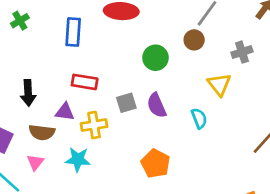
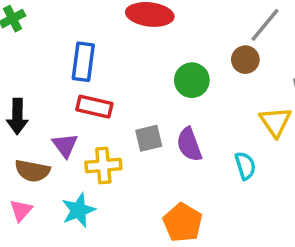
blue rectangle: (73, 32) -> (83, 62), moved
purple triangle: (65, 112) -> (65, 145), turned 42
cyan star: (78, 159) -> (78, 210), turned -30

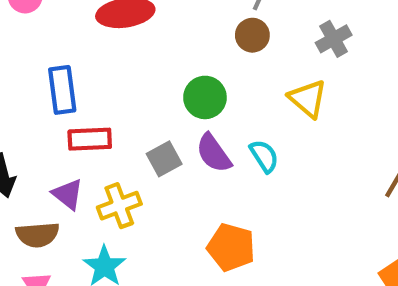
green circle: (192, 80) -> (205, 97), moved
cyan semicircle: (245, 166) -> (264, 156), moved

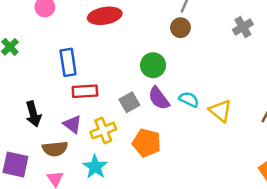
gray cross: (334, 39) -> (243, 27), moved
yellow triangle: (308, 99) -> (220, 111), moved
cyan semicircle: (264, 156) -> (189, 99), turned -30
orange pentagon: (231, 247) -> (147, 143), moved

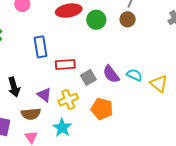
green circle: (153, 65) -> (96, 20), moved
red rectangle: (85, 91) -> (65, 65), moved

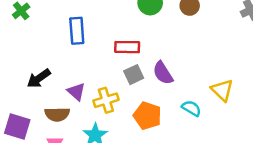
red rectangle: (65, 65) -> (127, 47), moved
cyan semicircle: (134, 75) -> (191, 108), moved
black arrow: (14, 87) -> (39, 78), turned 66

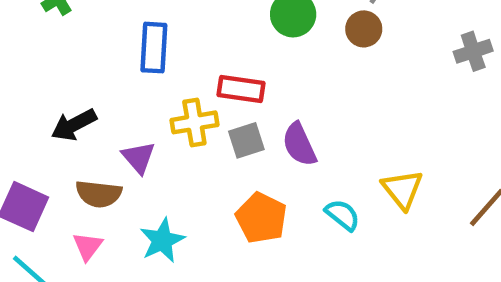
yellow cross: (106, 100) -> (194, 122), moved

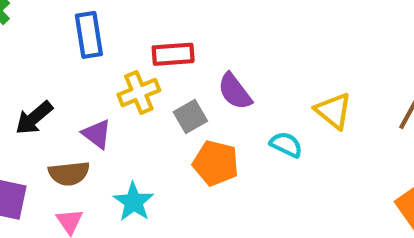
gray square: (246, 140) -> (190, 116), moved

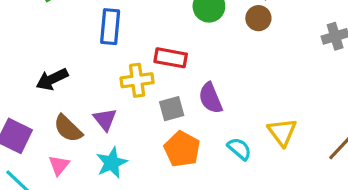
purple triangle: (97, 134) -> (105, 119), moved
brown semicircle: (69, 173) -> (68, 129), turned 36

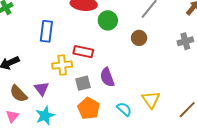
brown circle: (258, 18) -> (139, 38), moved

